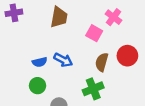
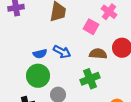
brown semicircle: (102, 62) -> (98, 54), turned 78
green circle: (38, 86) -> (38, 76), size x1.5

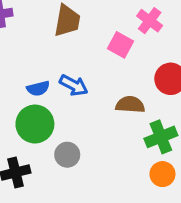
brown semicircle: (98, 54) -> (130, 105), moved
green cross: (90, 79) -> (161, 137), moved

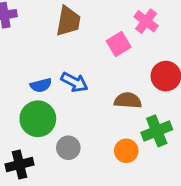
pink square: (121, 45) -> (119, 44), turned 30
orange circle: (162, 174) -> (126, 151), moved

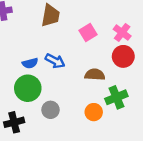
pink cross: (146, 21) -> (122, 33), moved

